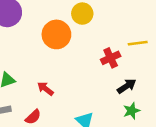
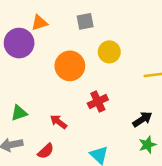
yellow circle: (82, 14) -> (109, 52), moved
red cross: (111, 58) -> (98, 101), moved

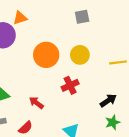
gray square: (85, 21) -> (82, 17), moved
yellow circle: (109, 52) -> (80, 55), moved

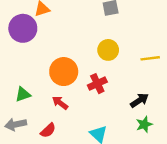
orange circle: (46, 55) -> (64, 72), moved

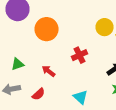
yellow circle: (108, 50) -> (104, 27), moved
orange circle: (64, 72) -> (46, 29), moved

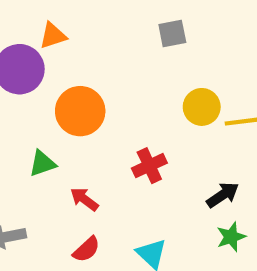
green triangle: (18, 64) -> (42, 163), moved
red semicircle: (38, 94) -> (86, 249), moved

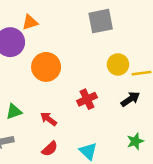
gray square: (172, 34) -> (101, 21), size x1.5
green triangle: (42, 163) -> (14, 112), moved
black arrow: (223, 195) -> (130, 99), moved

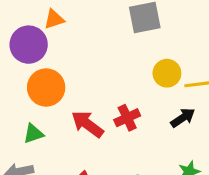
orange circle: (46, 67) -> (46, 88), moved
red arrow: (49, 119) -> (87, 124), moved, size x1.5

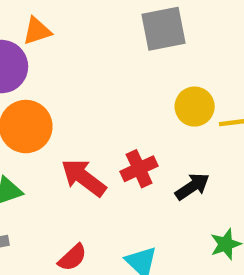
black arrow: (183, 118) -> (192, 186), moved

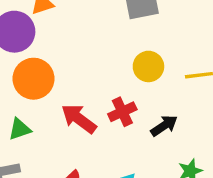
yellow circle: (195, 107) -> (148, 66), moved

